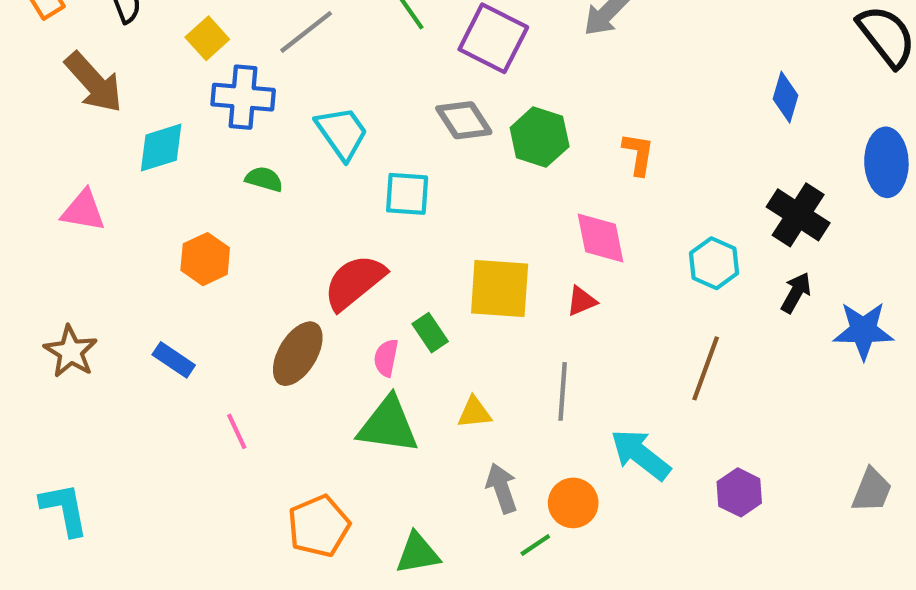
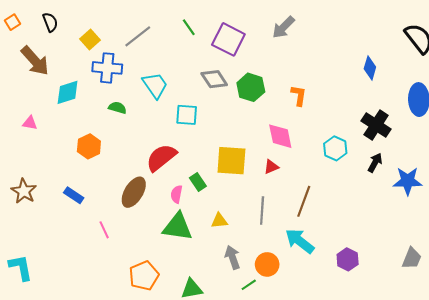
pink triangle: (83, 211) -> (30, 123), size x0.7
brown line: (706, 368) -> (304, 201), moved

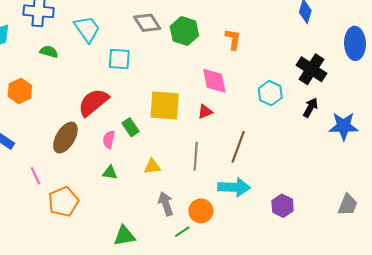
green triangle: (178, 227) -> (110, 173), size x0.5
cyan arrow: (300, 241) -> (234, 187), turned 144
orange pentagon: (144, 276) -> (63, 202), moved

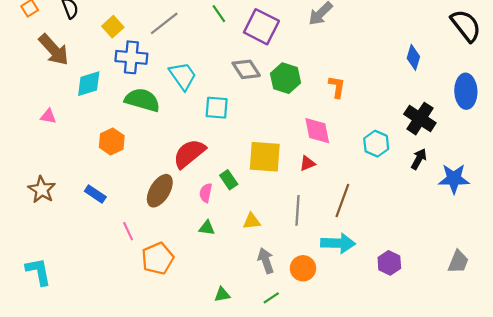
green semicircle: (49, 52) -> (142, 100), size x1.8
green line: (182, 232) -> (271, 298), moved
green triangle: (124, 236) -> (222, 295), size x0.7

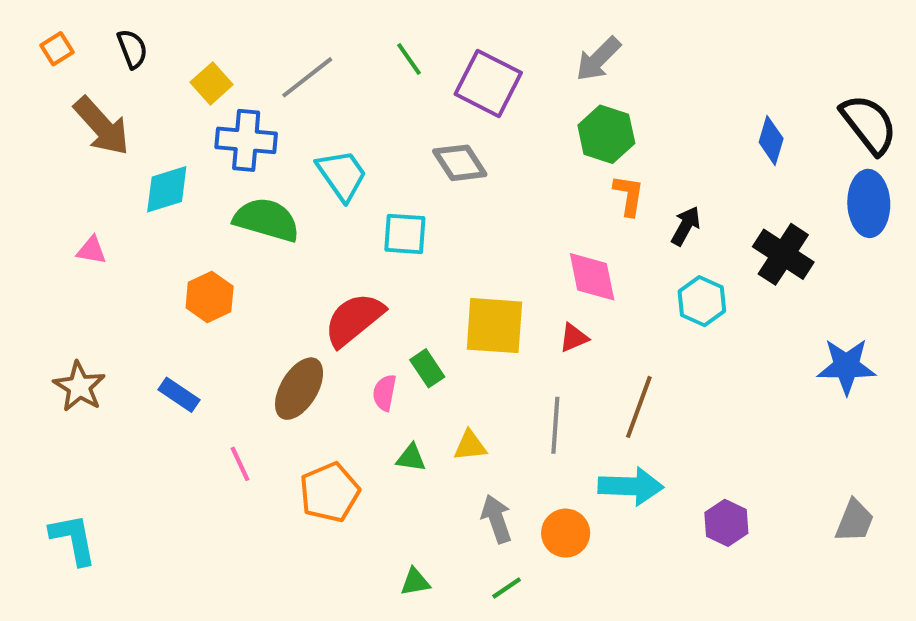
black semicircle: (466, 26) -> (869, 124), moved
green hexagon: (285, 78) -> (606, 134), moved
black arrow: (419, 159) -> (686, 226), moved
green triangle: (207, 228) -> (411, 458), moved
orange pentagon: (158, 258) -> (330, 492), moved

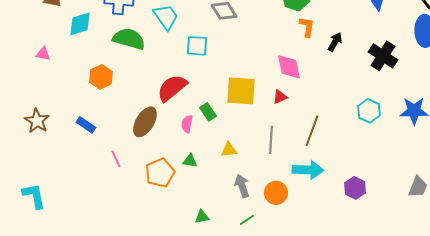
cyan hexagon: (702, 301) -> (369, 111), moved
green triangle: (411, 458) -> (190, 161), moved

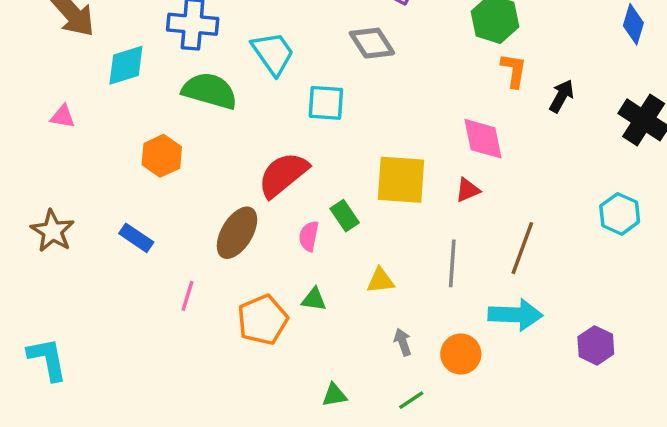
pink line: (116, 159) -> (187, 296), turned 42
gray arrow: (242, 186) -> (403, 342), size x0.7

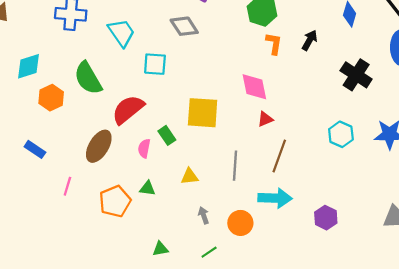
cyan diamond: (126, 65) -> (29, 66), moved
green semicircle: (210, 91) -> (88, 78), moved, turned -136
black arrow: (562, 96) -> (310, 40), moved
red triangle: (468, 190) -> (265, 119), moved

